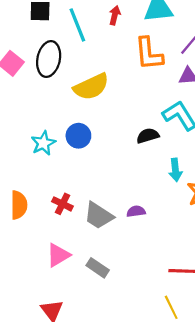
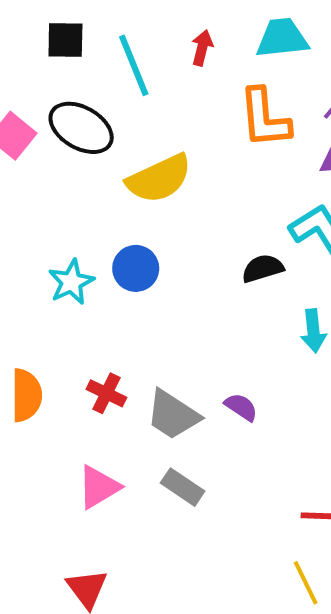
black ellipse: (49, 59) -> (81, 128), turned -72
purple semicircle: (136, 211) -> (241, 407), turned 42
gray rectangle: (98, 268) -> (183, 487), moved

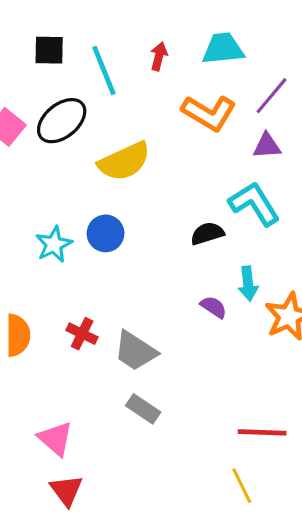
orange L-shape: (265, 118) -> (209, 113), turned -54
black ellipse: (81, 128) -> (62, 121), turned -69
purple semicircle: (241, 407) -> (214, 307), moved
pink triangle: (99, 487) -> (55, 439), moved, turned -48

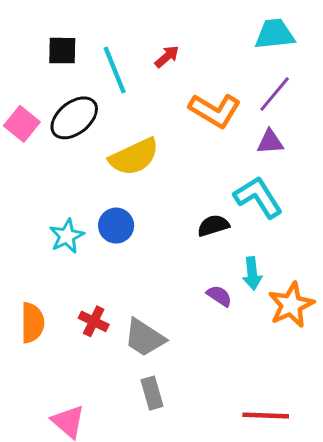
cyan trapezoid: (223, 49) -> (275, 34), moved
red arrow: (159, 56) -> (167, 57), turned 35
gray rectangle: (143, 409) -> (152, 393), turned 40

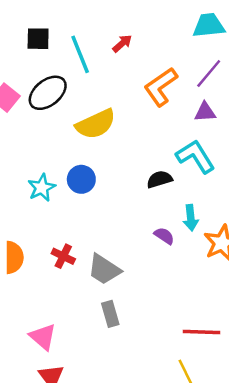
orange L-shape: (215, 110) -> (161, 87), turned 114

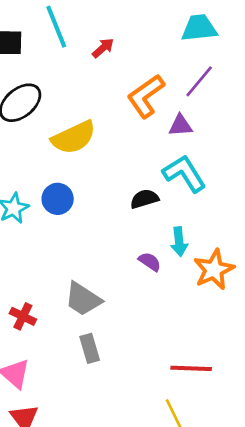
cyan line: (80, 54) -> (56, 27), moved
purple triangle: (205, 112) -> (180, 125), moved
red cross: (63, 256) -> (23, 316), moved

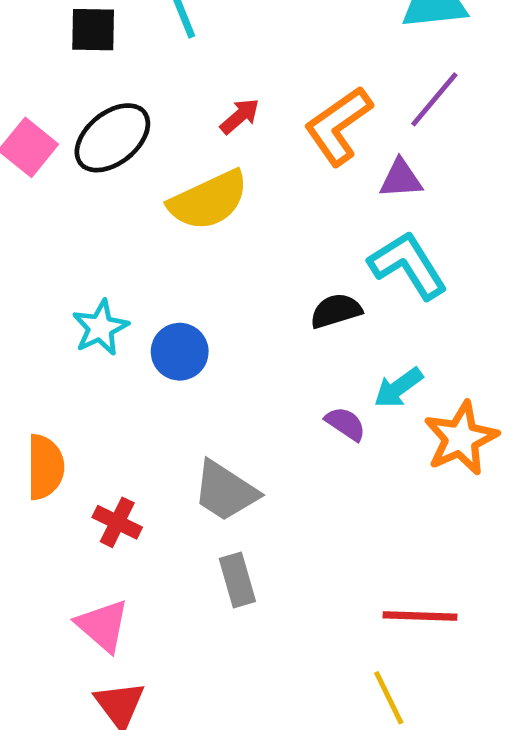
red arrow: (103, 48) -> (240, 116), moved
blue circle: (58, 199) -> (180, 352), moved
cyan arrow: (179, 242) -> (398, 388), turned 60

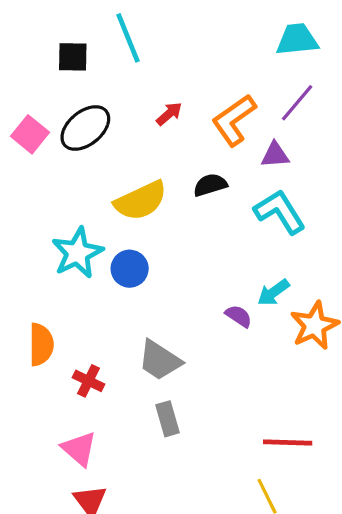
yellow semicircle: (209, 200) -> (141, 201), moved
black semicircle: (336, 311) -> (210, 185), moved
cyan star: (100, 328) -> (77, 253), size x1.4

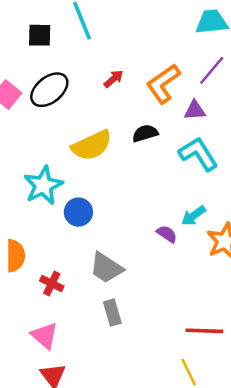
blue circle: (130, 269) -> (78, 212), moved

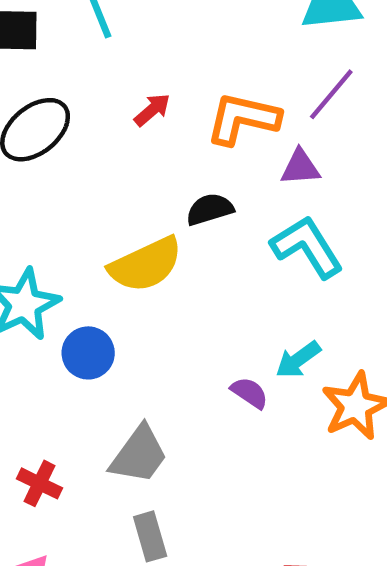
orange L-shape: (163, 84) -> (243, 119), turned 48
yellow semicircle: (92, 145) -> (146, 265), moved
gray trapezoid: (106, 268) -> (139, 455), turned -87

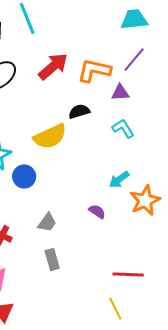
red arrow: (152, 110) -> (53, 66), size x1.8
cyan L-shape: (307, 247) -> (123, 128), size x0.7
purple semicircle: (250, 393) -> (97, 211), moved
gray trapezoid: (139, 455) -> (47, 222), size x0.7

